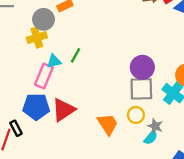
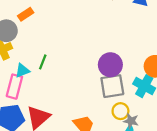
yellow circle: (136, 115) -> (120, 111), moved

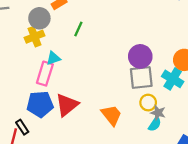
green line: (43, 62) -> (78, 29), moved

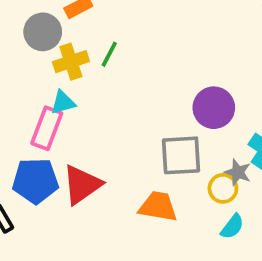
yellow cross: (35, 37) -> (71, 62), moved
gray square: (141, 78) -> (181, 155), moved
gray star: (158, 113) -> (238, 172), moved
orange trapezoid: (111, 115) -> (158, 207), turned -45

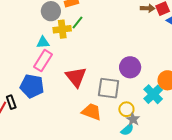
green line: (109, 54) -> (77, 22), moved
cyan triangle: (63, 102) -> (43, 42), moved
gray star: (238, 172) -> (133, 119), moved
red triangle: (82, 185) -> (76, 77), moved, turned -45

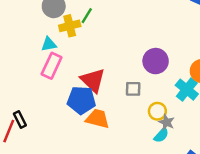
blue pentagon: (32, 86) -> (81, 100), moved
gray square: (109, 88) -> (133, 89), size x0.6
orange trapezoid: (92, 112) -> (97, 119), moved

